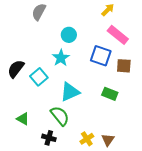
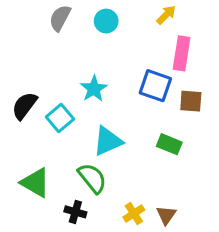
cyan circle: (69, 35) -> (106, 21), moved
pink rectangle: (118, 35) -> (182, 53), turned 60
green triangle: (23, 119) -> (35, 183), size x1.5

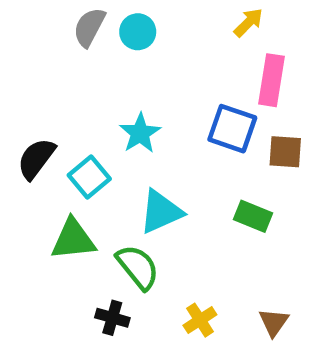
cyan circle: (106, 21) -> (138, 32), moved
green triangle: (35, 183) -> (73, 239), moved, turned -36
brown triangle: (166, 215) -> (274, 322), moved

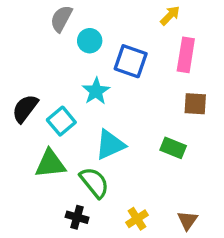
cyan circle: (138, 32) -> (90, 41), moved
blue square: (232, 129) -> (131, 61), moved

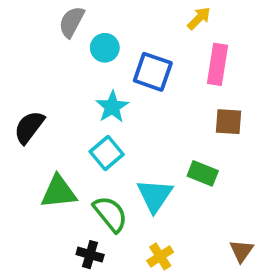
cyan square: (61, 121) -> (107, 153), moved
cyan triangle: (110, 145) -> (155, 195), moved, turned -32
brown triangle: (187, 220) -> (241, 251), moved

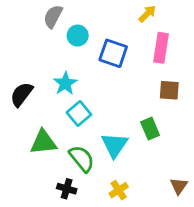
cyan star: (112, 107) -> (65, 83), moved
green rectangle: (203, 173) -> (150, 129), turned 45

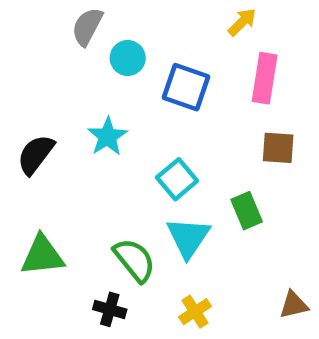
cyan square: (79, 114) -> (177, 179), moved
green triangle: (43, 142) -> (42, 256), moved
brown triangle: (179, 186) -> (294, 305), turned 42

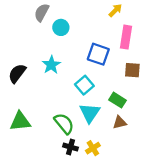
blue square: (186, 87) -> (98, 54), moved
green rectangle: (247, 211) -> (117, 100), turned -35
brown triangle: (294, 305) -> (120, 122), moved
black cross: (110, 309) -> (70, 147), moved

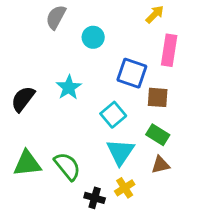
cyan circle: (61, 27) -> (93, 37), moved
brown square: (132, 70) -> (158, 97), moved
green semicircle: (64, 124) -> (67, 166), moved
yellow cross: (93, 148) -> (125, 188), moved

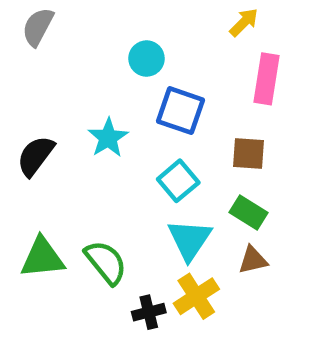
gray semicircle: (56, 17) -> (38, 27), moved
blue square: (132, 73) -> (180, 111), moved
yellow cross: (125, 188) -> (196, 296), size x1.4
black cross: (95, 198) -> (149, 312), turned -30

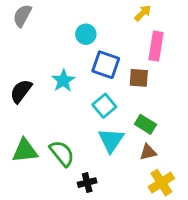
brown square: (248, 154) -> (139, 78), moved
yellow cross: (196, 296) -> (161, 183), moved

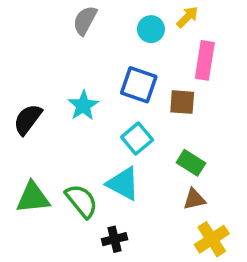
gray semicircle: (22, 16) -> (85, 20), moved
cyan circle: (86, 34) -> (151, 29), moved
cyan triangle: (111, 140) -> (123, 184), moved, turned -36

